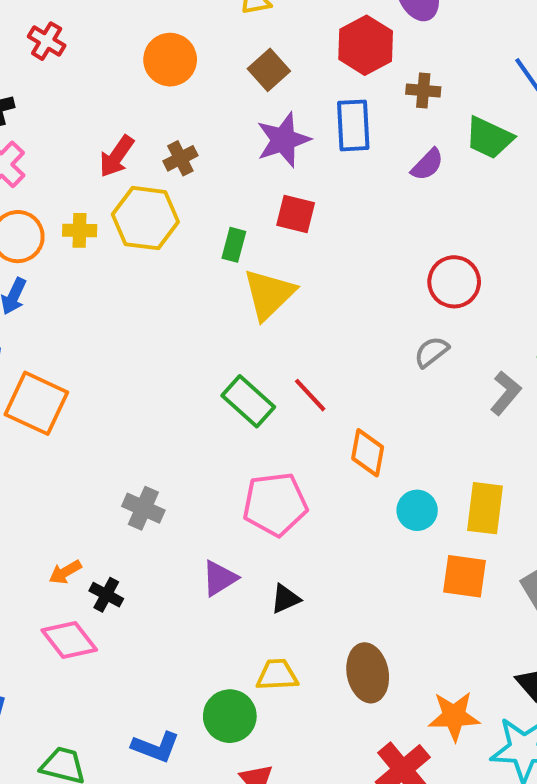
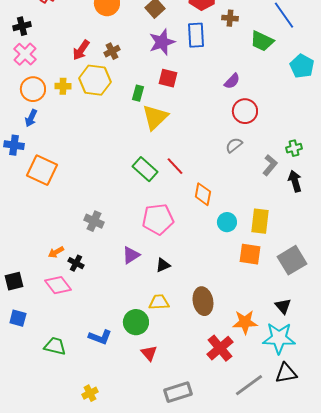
purple semicircle: (427, 165) -> (232, 81), moved

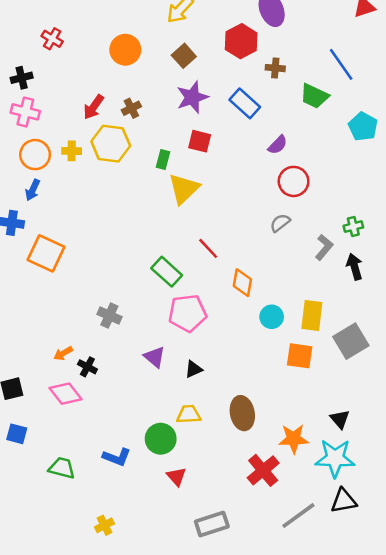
blue rectangle: (196, 35) -> (245, 103), moved, turned -45
pink cross: (25, 54) -> (25, 112), turned -30
green rectangle: (145, 169) -> (167, 272), moved
purple triangle: (131, 255) -> (155, 357), turned -48
gray square: (292, 260) -> (351, 341), moved

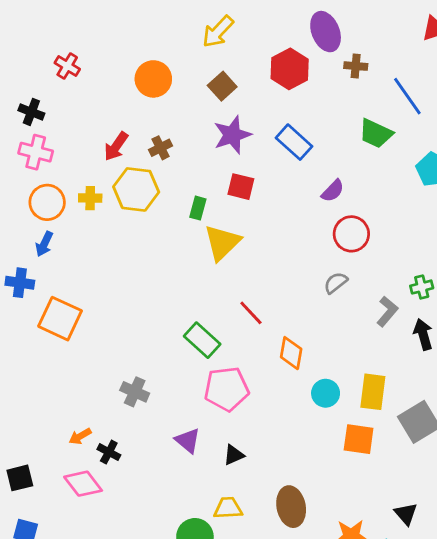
brown cross: (275, 68) -> (356, 66), moved
black cross: (22, 78) -> (31, 112), turned 35

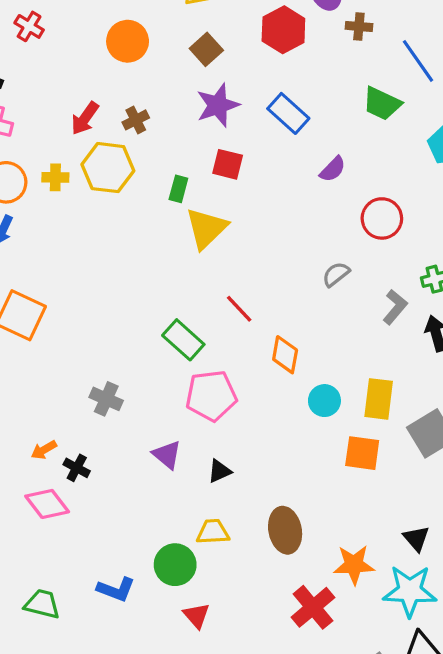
red circle: (351, 234) -> (382, 218), moved

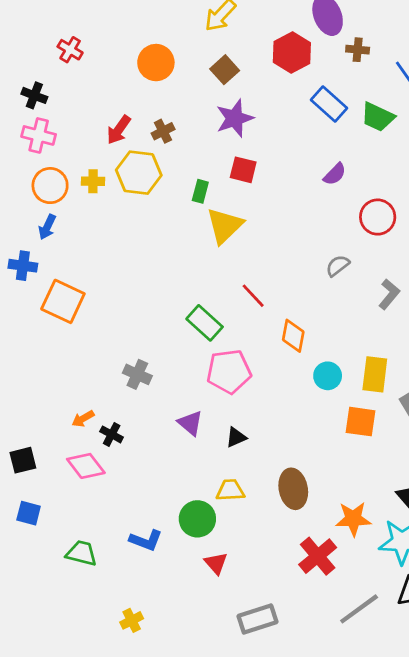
blue rectangle: (288, 113) -> (329, 104), moved

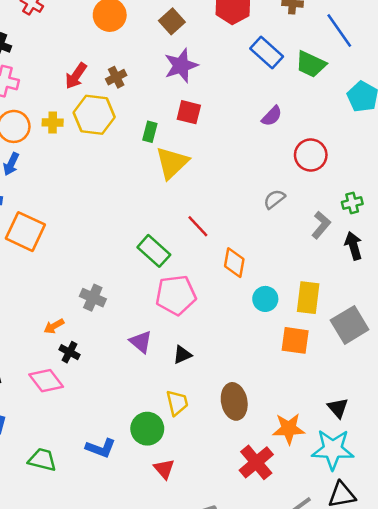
orange arrow: (83, 419) -> (54, 326), moved
yellow trapezoid: (230, 490) -> (177, 403), turned 80

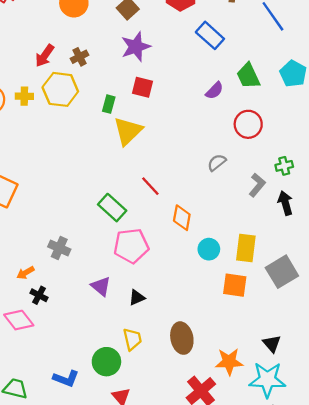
green trapezoid: (311, 64) -> (248, 76), moved, turned 40

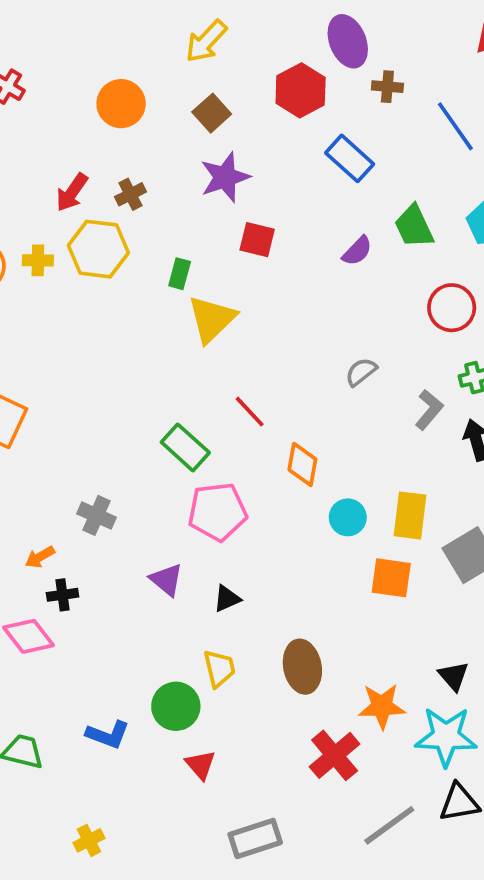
red square: (142, 87) -> (257, 240), moved
red circle: (248, 124) -> (452, 308), moved
black cross: (39, 295) -> (62, 595), turned -36

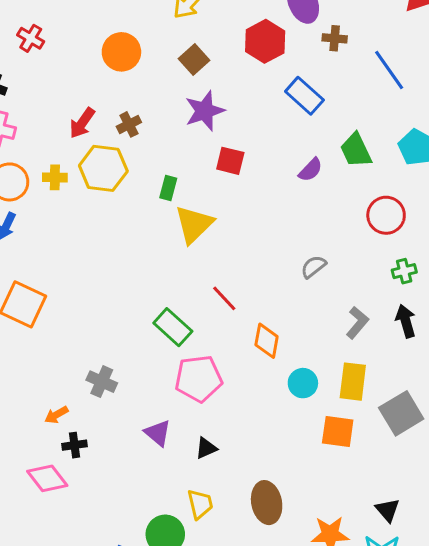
gray L-shape: (429, 410) -> (357, 323), moved

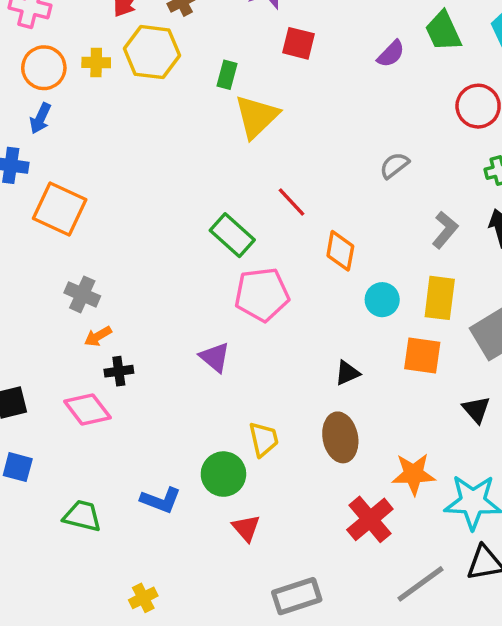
gray cross: (102, 382) -> (82, 294), moved
black triangle: (206, 448) -> (347, 373), moved
black triangle: (388, 510) -> (476, 410), moved

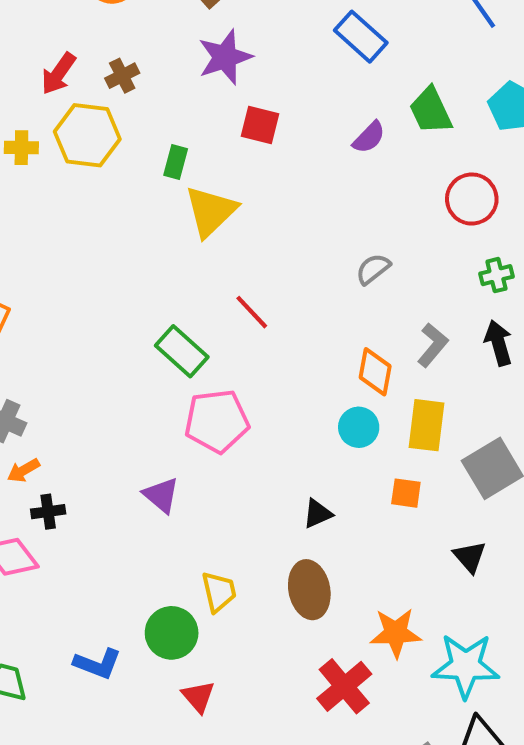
orange diamond: (340, 251) -> (375, 372), moved
orange square: (422, 355) -> (406, 493), size x0.7

